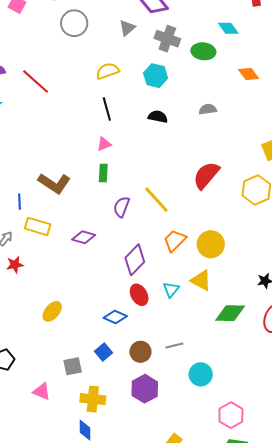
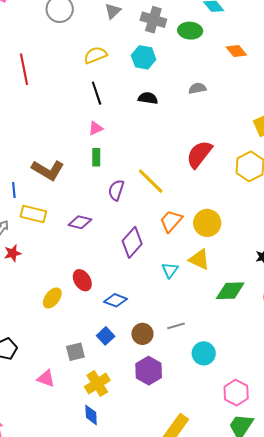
red line: (36, 81) -> (24, 69), turned 40
red ellipse: (139, 295) -> (82, 280), moved
yellow cross: (93, 399) -> (97, 384), turned -35

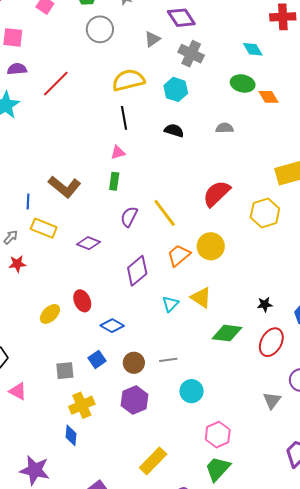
green ellipse: (190, 31) -> (243, 83), moved
yellow semicircle: (95, 55) -> (128, 80), size x1.4
red line: (24, 69) -> (56, 84), turned 48
yellow circle: (207, 223) -> (211, 246), moved
pink triangle: (46, 378) -> (18, 391), moved

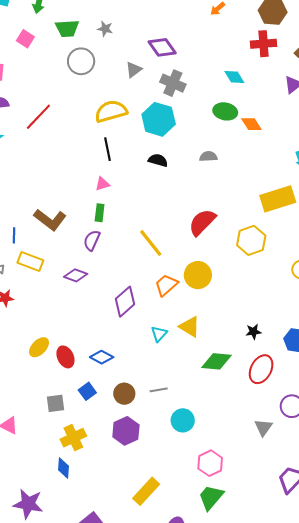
cyan hexagon: (176, 89) -> (159, 119), size x1.4
purple semicircle: (129, 217) -> (92, 240), moved
red ellipse: (82, 301) -> (65, 357), moved

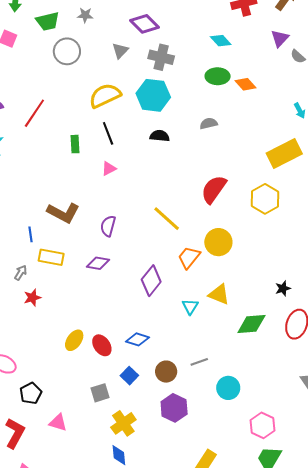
green rectangle: (100, 213) -> (75, 144), moved

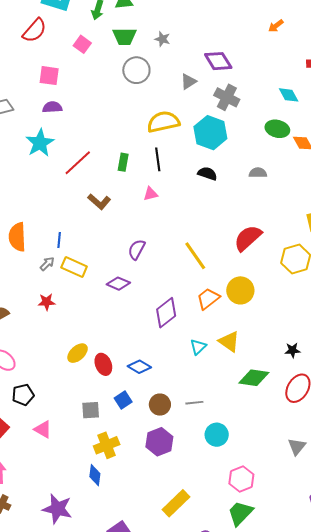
red line: (34, 113) -> (78, 163), moved
brown L-shape: (63, 213) -> (99, 202), moved, size x0.7
gray arrow: (21, 273) -> (47, 264), moved

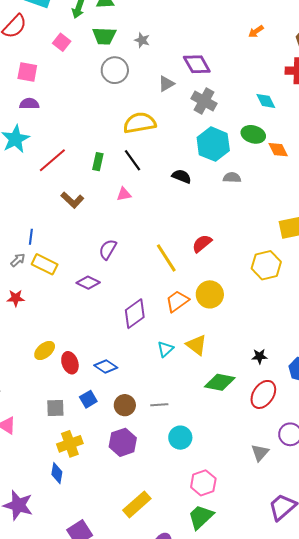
cyan hexagon: (210, 133) -> (213, 144), moved
black line: (158, 159) -> (132, 160), turned -30
red semicircle: (248, 238) -> (202, 244), moved, size x0.7

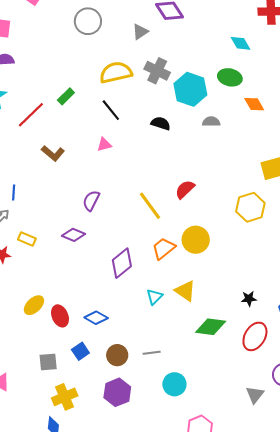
gray cross: (204, 101) -> (157, 71), moved
orange diamond: (278, 150) -> (254, 104), moved
green rectangle: (98, 162) -> (66, 96), moved, turned 36
yellow rectangle: (45, 264) -> (27, 239), moved, size x0.7

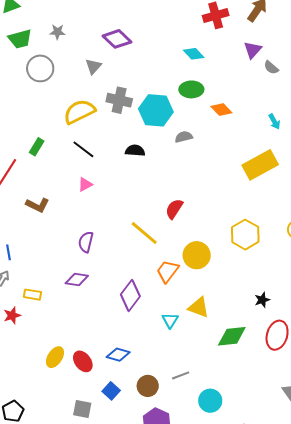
yellow hexagon: (250, 207) -> (245, 235), moved
gray square: (48, 362) -> (82, 409), turned 30

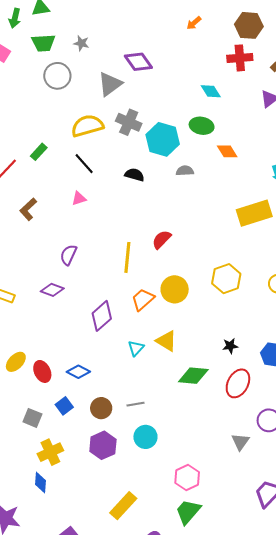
gray triangle: (93, 66) -> (110, 84), size x1.5
brown L-shape: (37, 205) -> (28, 209), turned 100
yellow line: (144, 233) -> (127, 257), turned 44
cyan circle: (210, 401) -> (145, 437), moved

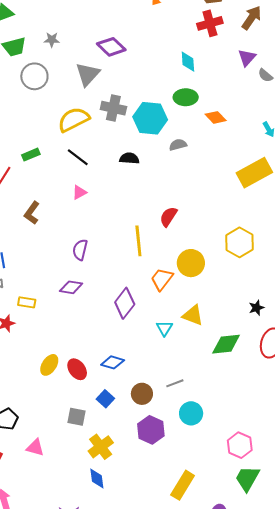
cyan diamond: (211, 91) -> (188, 62), turned 40
green rectangle: (39, 152) -> (31, 155), turned 36

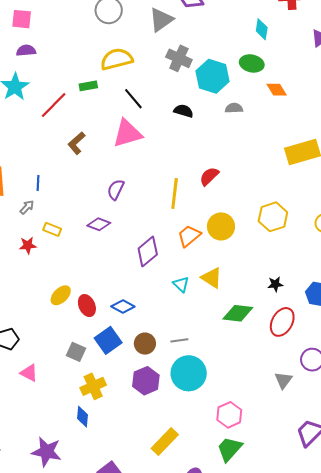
yellow semicircle: (74, 119) -> (117, 59), moved
pink triangle: (79, 192) -> (127, 133), size x2.0
cyan triangle: (164, 328) -> (181, 284), turned -30
blue square: (105, 399) -> (108, 340), size x1.5
cyan circle: (191, 413) -> (189, 373), size x1.5

